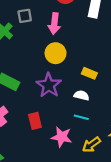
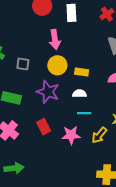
gray square: (25, 16) -> (23, 64), moved, turned 32
pink arrow: (54, 24) -> (55, 39), moved
yellow circle: (56, 53) -> (57, 65), moved

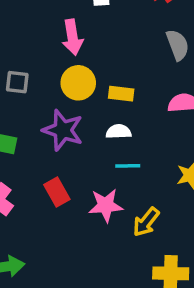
yellow arrow: (99, 135) -> (146, 222), moved

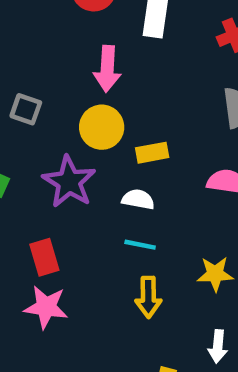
yellow rectangle: (121, 94) -> (152, 153), turned -30
pink star: (106, 205) -> (46, 307), moved
yellow arrow: (146, 222) -> (148, 297), moved, turned -52

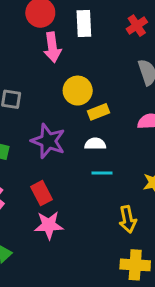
pink arrow: (107, 69) -> (52, 47), moved
yellow circle: (102, 127) -> (78, 91), moved
yellow arrow: (148, 297) -> (128, 219), moved

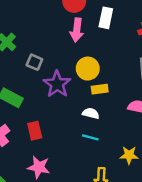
purple star: (48, 141) -> (57, 84), moved
red rectangle: (42, 193) -> (35, 131), moved

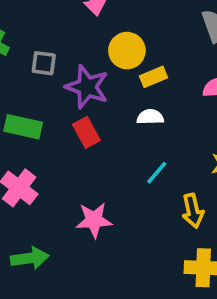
red rectangle: (35, 131) -> (86, 132), moved
cyan line: (90, 137) -> (157, 173), moved, turned -49

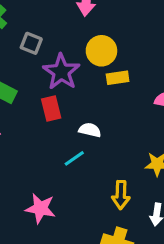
white semicircle: (150, 117) -> (90, 130), moved
cyan line: (157, 173) -> (74, 158), moved
pink star: (94, 220) -> (40, 208), moved

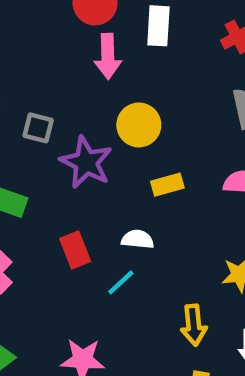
yellow rectangle: (118, 78) -> (167, 185), moved
red rectangle: (51, 109) -> (75, 250), moved

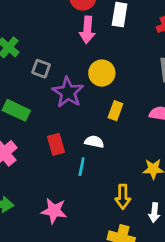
yellow rectangle: (167, 185) -> (115, 111), turned -60
cyan line: (121, 282) -> (82, 167), turned -42

